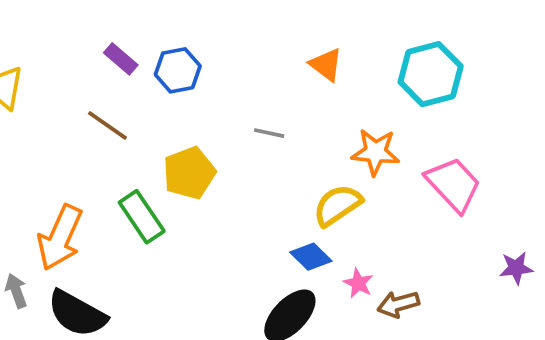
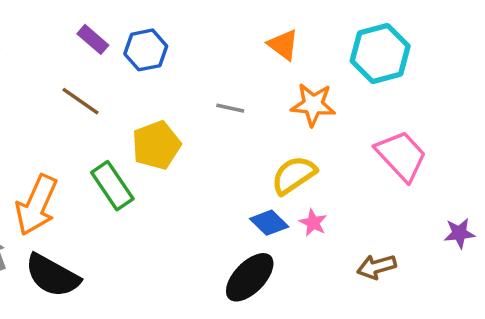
orange star: (375, 152) -> (313, 105), moved
pink star: (358, 283) -> (313, 223), moved
brown arrow: (398, 304) -> (377, 267), moved

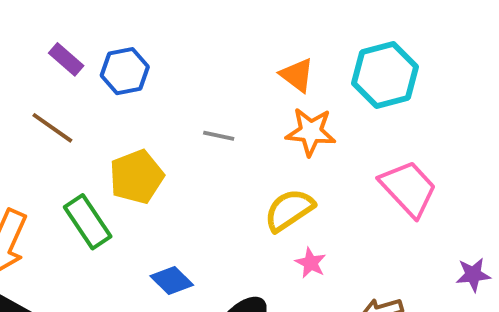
orange triangle: (283, 45) -> (297, 75), moved
blue diamond: (269, 223) -> (172, 280), moved

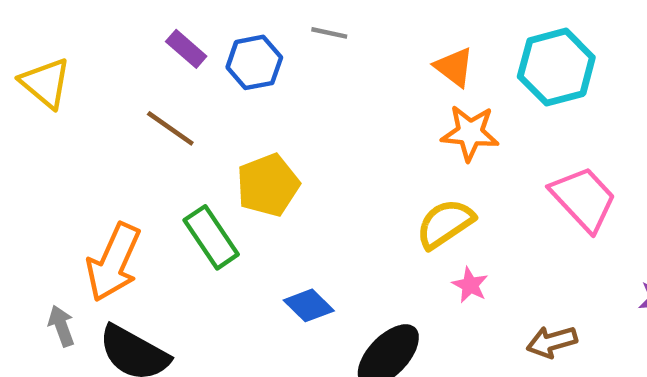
gray line: (219, 136) -> (329, 33), moved

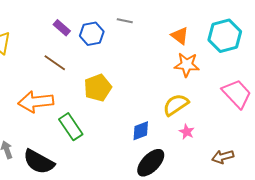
green rectangle: (211, 237) -> (71, 127), moved
orange arrow: (114, 262) -> (36, 102), moved, turned 60
blue diamond: (309, 305) -> (141, 131), moved, turned -65

